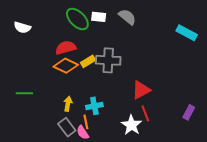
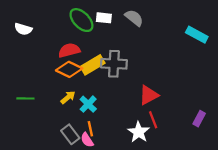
yellow rectangle: (88, 61) -> (93, 65), size x1.5
yellow arrow: (68, 104) -> (68, 97), moved, turned 40
cyan cross: (94, 106) -> (88, 104), moved, turned -35

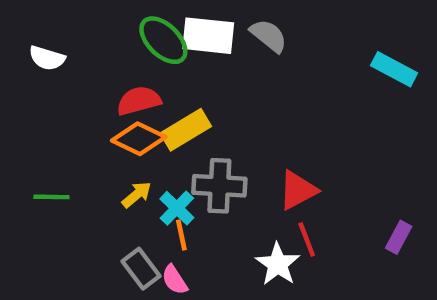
white rectangle: (104, 18) -> (208, 36), size x1.6
gray cross: (114, 64) -> (219, 186), moved
orange line: (90, 129) -> (181, 235), moved

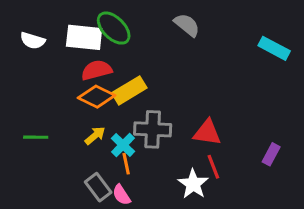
white rectangle: (208, 36) -> (84, 37), moved
red triangle: (298, 190) -> (207, 132), turned 36
purple rectangle: (399, 237) -> (271, 154), moved

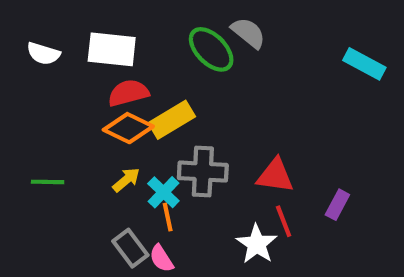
green ellipse: (114, 28) -> (211, 49), moved
purple rectangle: (271, 154) -> (337, 205), moved

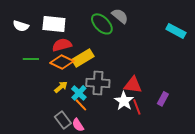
green line: (48, 182) -> (31, 59), moved
orange line: (168, 217) -> (81, 105), turned -32
white star: (257, 244) -> (124, 101), moved

